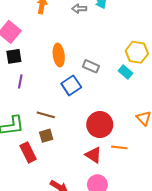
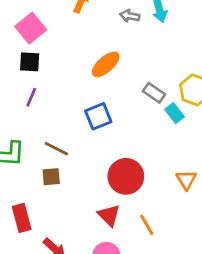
orange ellipse: (59, 55) -> (106, 64), moved, turned 45
gray rectangle: (91, 66) -> (154, 93), moved
orange line: (119, 147) -> (147, 225), moved, turned 42
red rectangle: (28, 152) -> (22, 218), moved

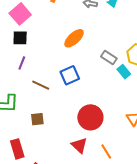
brown line: (56, 149) -> (41, 85), moved

